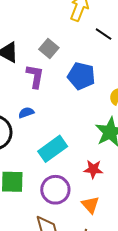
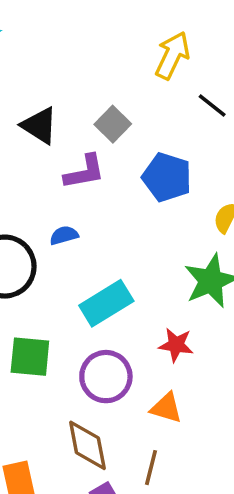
purple L-shape: (35, 76) -> (84, 172), turned 65
orange triangle: (90, 205) -> (166, 408), turned -36

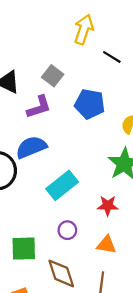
blue semicircle: (64, 235) -> (31, 147), size x1.8
green square: (30, 357) -> (24, 249), moved
purple circle: (106, 377) -> (67, 230), size x0.6

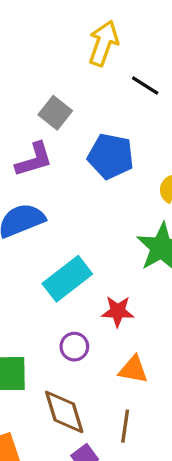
red star: (108, 206) -> (118, 311), moved

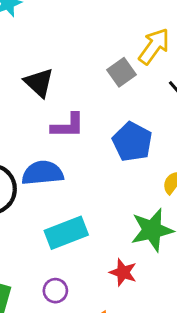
gray square: (55, 113) -> (122, 72), moved
red star: (118, 311) -> (123, 272), moved

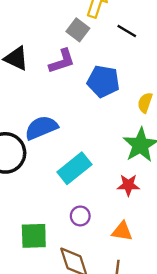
purple L-shape: (68, 126) -> (62, 61), moved

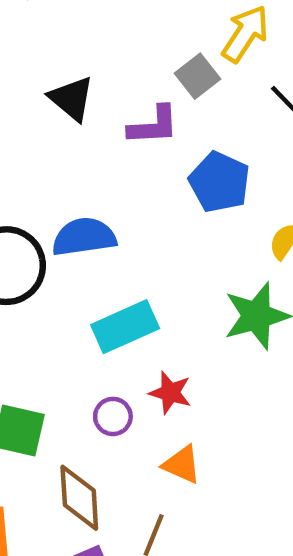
red star: (128, 185) -> (170, 393), moved

